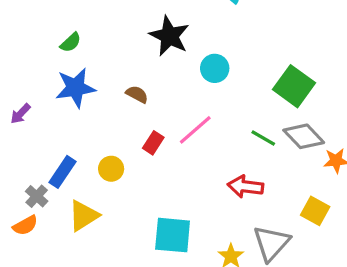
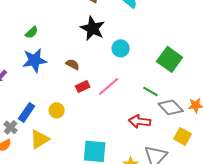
gray diamond: (304, 136) -> (171, 107), moved
red rectangle: (153, 143) -> (83, 86), moved, turned 32

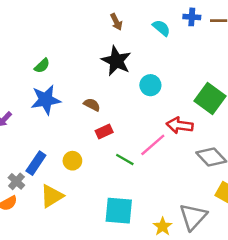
pink line: (109, 86) -> (153, 145), moved
green line: (151, 91) -> (125, 159), moved
red arrow: (140, 121) -> (180, 125), moved

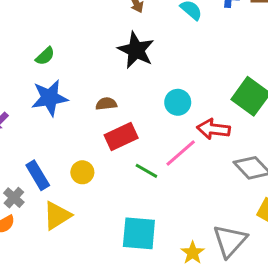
cyan circle: (150, 85) -> (178, 102), moved
brown semicircle: (92, 105) -> (106, 104), turned -35
red rectangle: (104, 131) -> (121, 137), size x1.5
blue rectangle: (36, 163) -> (38, 175), turned -65

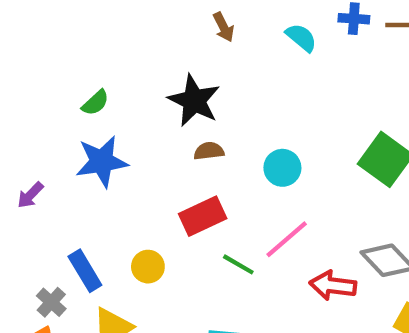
black star: (136, 50) -> (194, 101), moved
brown semicircle: (106, 104) -> (209, 151), moved
red arrow: (213, 129) -> (333, 285), moved

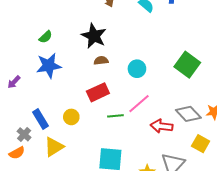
green line: (238, 264) -> (115, 116), turned -35

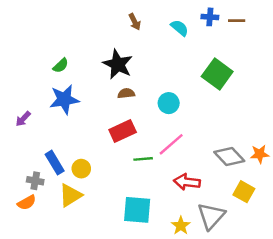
green square: (187, 65) -> (217, 74), moved
yellow circle: (71, 117) -> (81, 169), moved
red arrow: (162, 126) -> (187, 182), moved
gray cross: (24, 134) -> (35, 181), turned -32

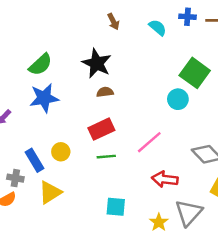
green semicircle: (61, 65) -> (40, 65), size x1.5
cyan circle: (169, 103) -> (178, 99), moved
green line: (143, 159) -> (106, 157), moved
yellow circle: (81, 169) -> (61, 152), moved
cyan square: (137, 210) -> (116, 207), size x0.7

